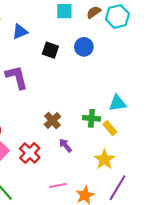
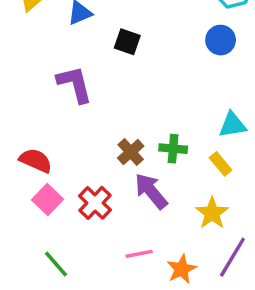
blue circle: (84, 47) -> (221, 40), moved
green cross: (91, 118) -> (173, 149), moved
purple arrow: (65, 145) -> (151, 191), size x1.6

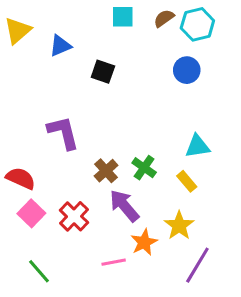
purple L-shape: (75, 84) -> (63, 133), moved
green cross: (173, 149) -> (144, 168), turned 30
orange star: (182, 269) -> (144, 242), moved

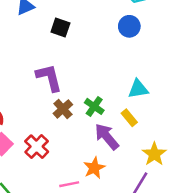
purple L-shape: (63, 133) -> (49, 78), moved
purple arrow: (124, 206) -> (107, 137), moved
yellow star: (179, 226) -> (154, 154), moved

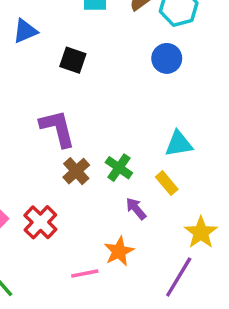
purple arrow: (107, 137) -> (136, 209), size x0.6

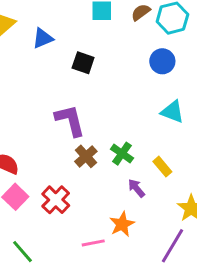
cyan triangle: (179, 144) -> (172, 112), moved, turned 30

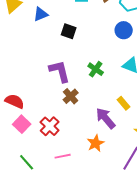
green cross: (122, 154) -> (96, 69), moved
purple arrow: (136, 188) -> (106, 118), size x1.6
pink line: (93, 243) -> (63, 156), moved

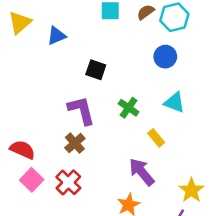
black square: (69, 31) -> (96, 70), moved
brown cross: (71, 96) -> (75, 143), moved
yellow rectangle: (124, 103) -> (156, 138), moved

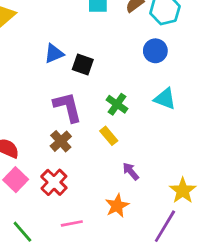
blue triangle: (57, 36) -> (54, 54), moved
yellow rectangle: (156, 138) -> (109, 136), moved
purple arrow: (142, 172) -> (131, 171), size x0.6

